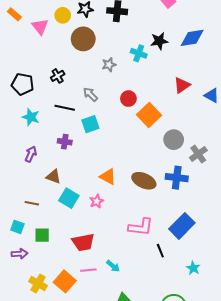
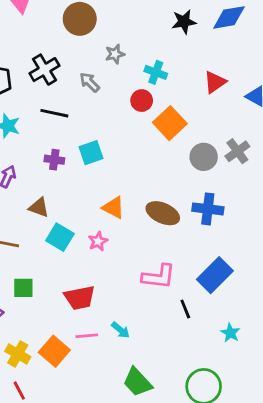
cyan cross: (139, 53) -> (156, 72), moved
black cross: (58, 76) -> (44, 70), size x1.5
gray arrow: (90, 94) -> (90, 82), moved
cyan square: (90, 124) -> (91, 153), moved
gray cross: (198, 154) -> (237, 151), moved

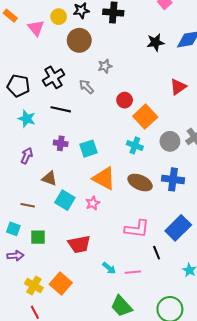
cyan cross: (156, 72) -> (135, 145), moved
cyan square: (91, 153) -> (89, 149), moved
orange triangle: (113, 208) -> (104, 178), size x1.4
pink line: (87, 336) -> (133, 272), moved

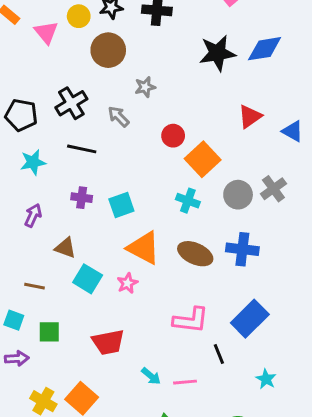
black star: (155, 42) -> (217, 53), size x1.4
cyan star: (27, 119) -> (33, 162), turned -30

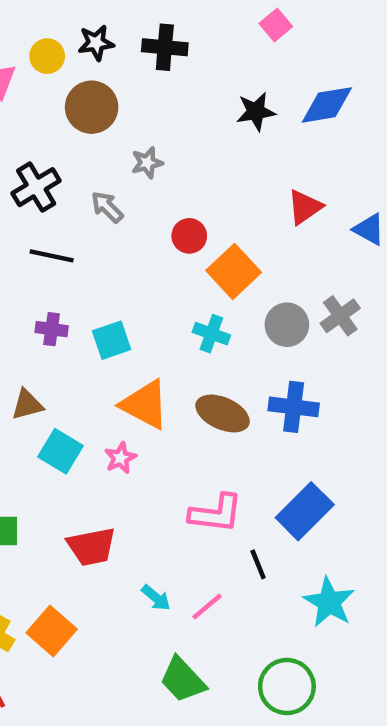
black star: (217, 53) -> (256, 112), size x0.7
brown triangle: (65, 248) -> (27, 405), turned -35
cyan star: (266, 379) -> (329, 602), size x1.6
pink line: (185, 382) -> (207, 607), turned -35

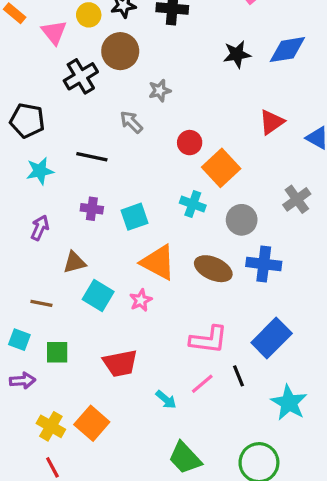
black cross: (36, 187) -> (81, 76), moved
gray circle: (287, 325) -> (242, 220), moved
cyan cross: (211, 334) -> (193, 204), moved
pink line: (207, 607) -> (202, 384), moved

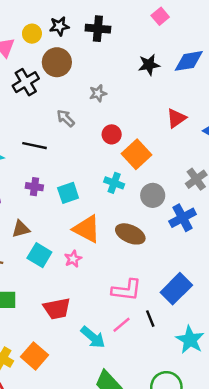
gray star: (160, 91) -> (98, 93), moved
blue cross: (264, 264) -> (183, 218), moved, turned -35
cyan arrow: (166, 400) -> (93, 337), size x1.5

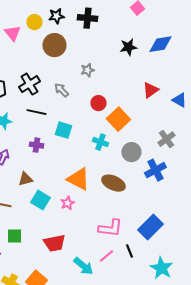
black cross: (26, 82) -> (29, 84), moved
cyan square: (68, 193) -> (63, 130), moved, turned 36

